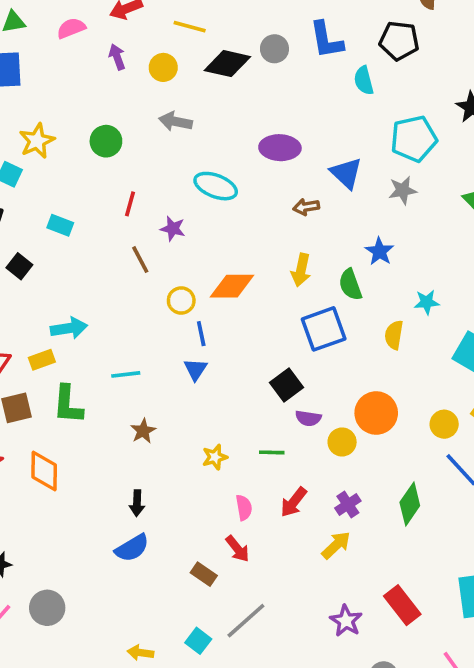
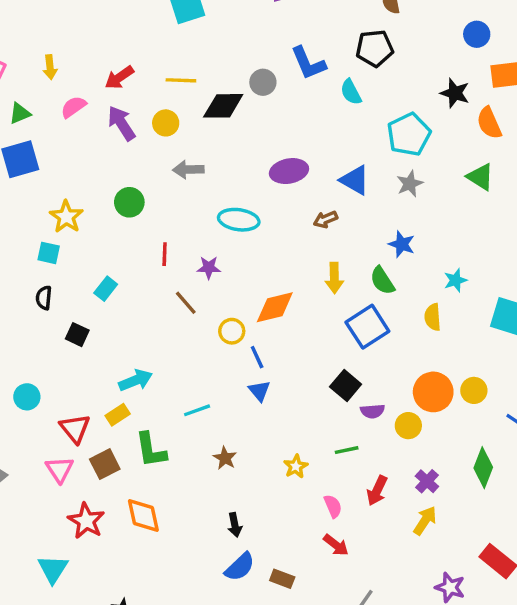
purple arrow: (117, 57) -> (121, 123), size x1.5
cyan rectangle: (60, 225) -> (106, 289), turned -60
yellow circle: (444, 424) -> (474, 390), moved
brown rectangle: (204, 574) -> (282, 579), moved

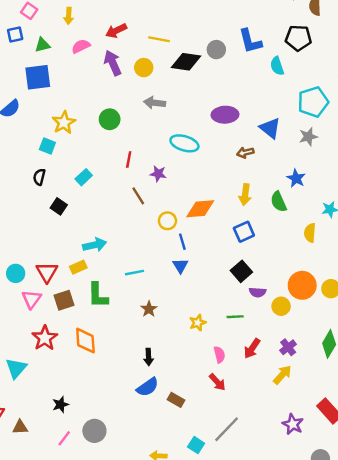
blue square: (367, 327) -> (244, 232), moved, size x0.7
cyan circle: (27, 397) -> (16, 273), moved

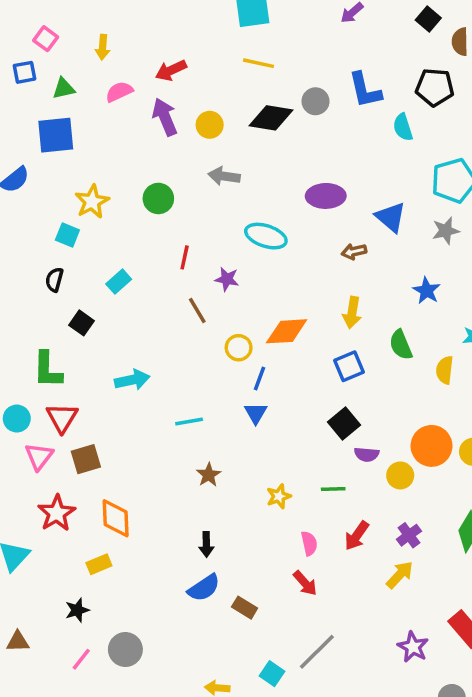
yellow line: (159, 39) -> (258, 63), moved
green semicircle: (279, 202) -> (401, 345), moved
blue line: (182, 242) -> (259, 379), turned 35
yellow rectangle: (78, 267) -> (99, 564), moved
green L-shape: (98, 295) -> (47, 370), moved

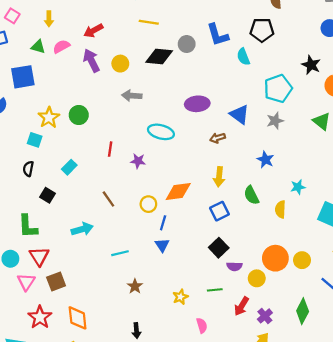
green triangle: (64, 89) -> (38, 47), moved, turned 32
green circle: (158, 198) -> (79, 115), moved
brown line: (197, 310) -> (108, 199), moved
red arrow: (357, 536) -> (242, 306), moved

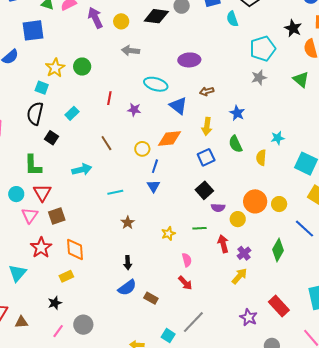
blue triangle: (239, 114) -> (178, 106), moved
blue star: (265, 160) -> (237, 113), moved
black semicircle: (28, 169) -> (35, 113), size x1.6
red arrow: (242, 306) -> (223, 244), turned 132

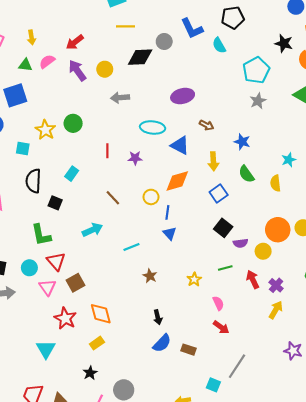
cyan square: (42, 88) -> (23, 148), moved
brown arrow: (207, 91) -> (206, 125), turned -128

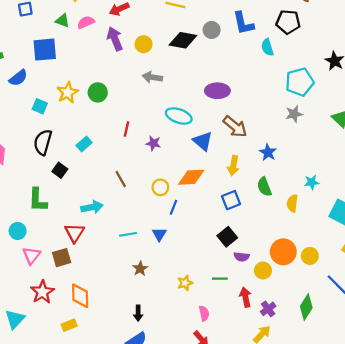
brown arrow: (206, 125) -> (235, 127), size x1.6
blue triangle: (170, 233) -> (159, 234), moved
red triangle: (56, 261) -> (74, 233), moved

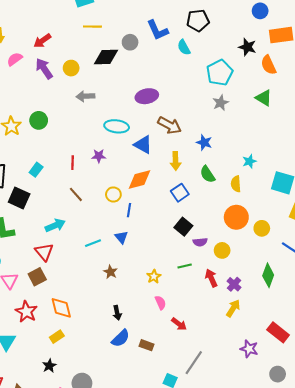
red line: (126, 129) -> (73, 163), moved
black square: (60, 170) -> (19, 198), size x1.5
orange circle: (283, 252) -> (236, 217), moved
pink semicircle: (204, 313) -> (160, 303), moved

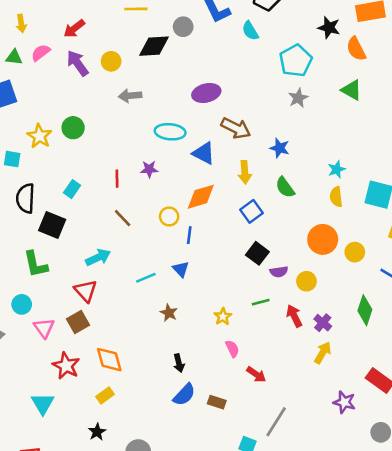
yellow semicircle: (236, 184) -> (336, 197), moved

